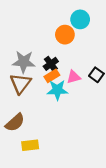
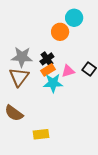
brown semicircle: (15, 123) -> (14, 113), turned 78
yellow rectangle: (30, 145) -> (41, 134), moved

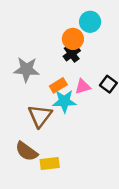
black cross: (47, 59) -> (72, 54), moved
brown triangle: (19, 77) -> (40, 116), moved
brown semicircle: (14, 113) -> (26, 151), moved

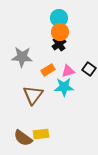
cyan circle: (90, 22) -> (59, 18), moved
cyan star: (64, 101) -> (64, 87), moved
brown semicircle: (26, 151) -> (23, 138), moved

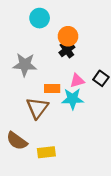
cyan circle: (59, 18) -> (40, 18), moved
orange rectangle: (48, 70) -> (52, 89), moved, turned 32
brown semicircle: (23, 138) -> (17, 141), moved

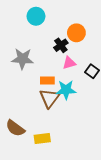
orange circle: (68, 36) -> (76, 33), moved
pink triangle: (77, 81) -> (69, 63), moved
brown triangle: (37, 108) -> (49, 98), moved

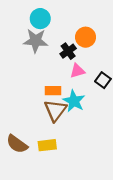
gray star: (22, 59) -> (36, 41), moved
cyan star: (66, 90) -> (74, 101), turned 30
yellow rectangle: (42, 139) -> (47, 145), moved

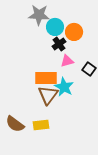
cyan circle: (40, 19) -> (55, 27), moved
gray star: (36, 41) -> (39, 15), moved
orange rectangle: (53, 91) -> (46, 78), size x1.5

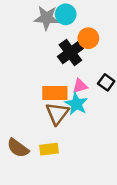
cyan circle: (55, 27) -> (66, 14), moved
black cross: (59, 44) -> (70, 53), size x1.5
pink triangle: (67, 61) -> (80, 86), moved

